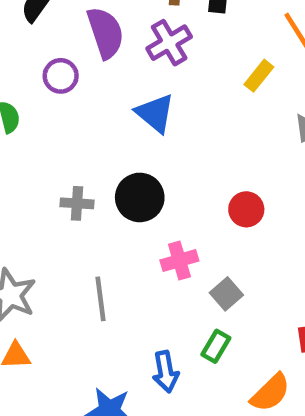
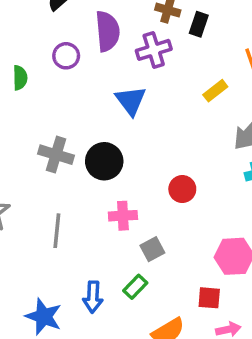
gray cross: (77, 203) -> (56, 155), size x1.4

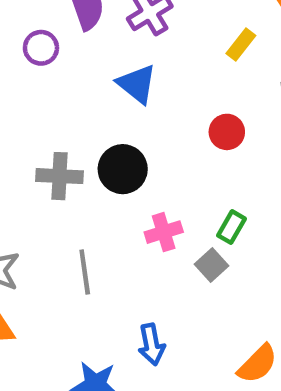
red circle: (182, 189) -> (227, 132), moved
green rectangle: (135, 287) -> (232, 227), moved

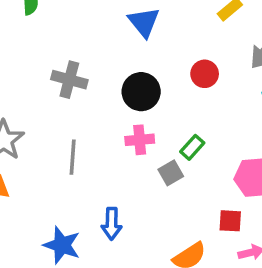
black circle: (123, 169) -> (141, 92), moved

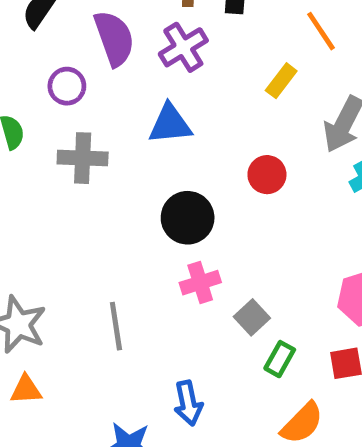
blue triangle: (144, 22) -> (170, 124), turned -44
gray cross: (69, 80) -> (83, 158), moved
green rectangle: (192, 147) -> (280, 359), moved

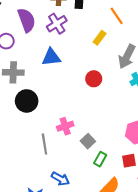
black circle: (188, 218) -> (27, 101), moved
gray line: (116, 326) -> (44, 144), moved
blue arrow: (188, 403) -> (60, 179), turned -48

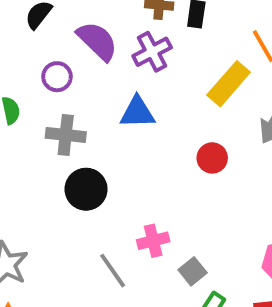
purple semicircle: (27, 20) -> (97, 41), turned -30
yellow rectangle: (100, 38) -> (229, 84), size x1.6
gray line: (44, 144) -> (113, 271), turned -30

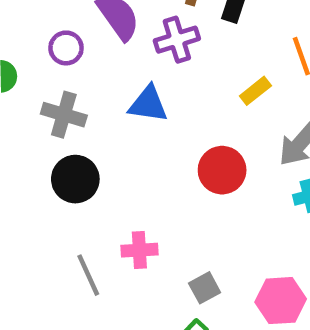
yellow rectangle: (229, 84) -> (255, 91), size x0.6
red circle: (212, 158) -> (222, 170), size x1.4
gray square: (193, 271) -> (205, 288), moved

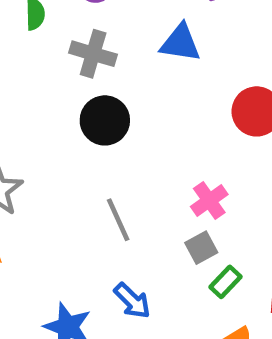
pink cross: (139, 250) -> (209, 200), moved, turned -32
gray square: (205, 288) -> (201, 248), moved

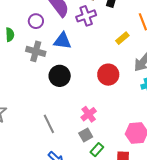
blue triangle: (180, 43) -> (62, 41), moved
black circle: (105, 120) -> (60, 76), moved

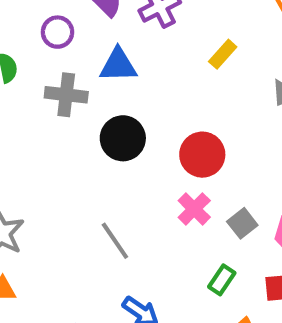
yellow rectangle: (122, 38) -> (223, 54), moved
red circle: (108, 75) -> (202, 155), moved
gray square: (86, 135) -> (242, 223), moved

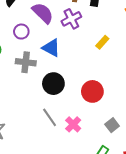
blue triangle: (118, 65) -> (51, 48), turned 30
pink cross: (194, 209) -> (73, 124), moved
gray line: (115, 241) -> (50, 117), moved

